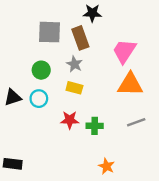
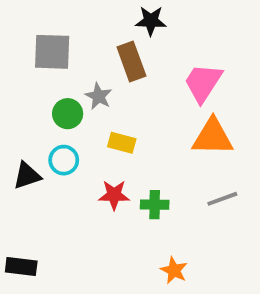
gray square: (50, 32) -> (52, 52), moved
gray star: (74, 64) -> (99, 96), moved
black triangle: (13, 97) -> (27, 176), moved

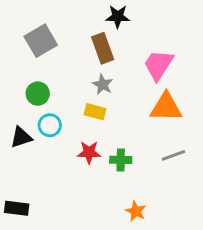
gray square: (52, 52) -> (41, 41), turned -32
gray star: (99, 96) -> (103, 84), moved
green circle: (68, 114) -> (38, 94), moved

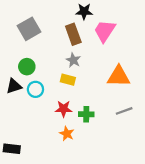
pink trapezoid: (158, 65) -> (105, 31), moved
black triangle: (21, 137) -> (14, 86), moved
orange star: (136, 211) -> (67, 134), moved

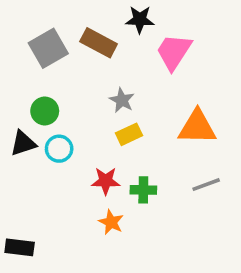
brown rectangle: (73, 34) -> (99, 43), moved, turned -42
yellow rectangle: (68, 80) -> (129, 134), moved, turned -40

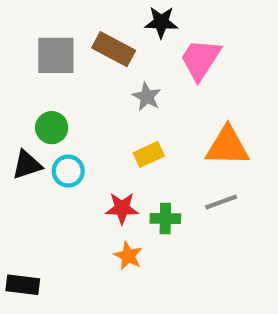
gray square: (48, 48) -> (56, 55), turned 30
gray star: (122, 100) -> (147, 97), moved
gray line: (206, 185) -> (221, 202), moved

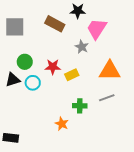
gray square: (56, 55) -> (15, 27), moved
gray star: (147, 97) -> (82, 47), moved
red star: (122, 208) -> (53, 67), moved

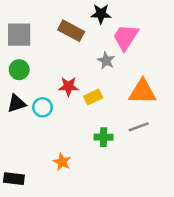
green circle: (25, 62) -> (19, 70), moved
orange star: (62, 124) -> (62, 162), moved

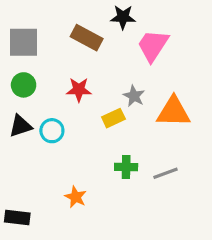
gray star: (106, 61) -> (134, 96), moved
red star: (68, 87) -> (79, 90), moved
gray line: (139, 127) -> (166, 173), moved

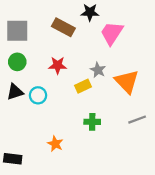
orange triangle: (173, 112) -> (127, 81), turned 45
gray line: (166, 173) -> (137, 120), moved

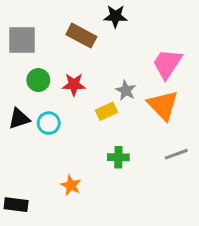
pink trapezoid: (112, 33) -> (167, 64), moved
green circle: (17, 62) -> (38, 80), moved

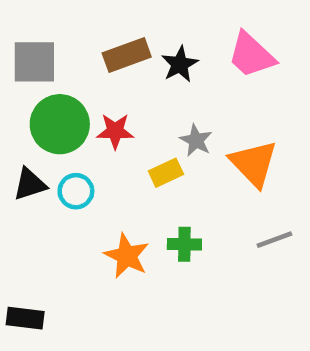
black star: (115, 16) -> (180, 64), moved, turned -30
brown rectangle: (81, 36) -> (127, 55), turned -48
pink trapezoid: (167, 64) -> (251, 55), moved, turned -80
green circle: (38, 80) -> (60, 124), size x1.6
orange star: (71, 185) -> (127, 256), moved, size x1.4

